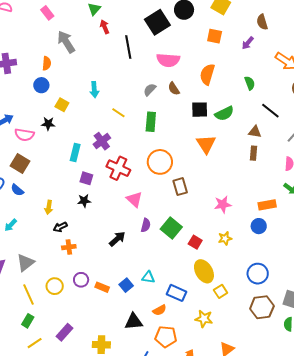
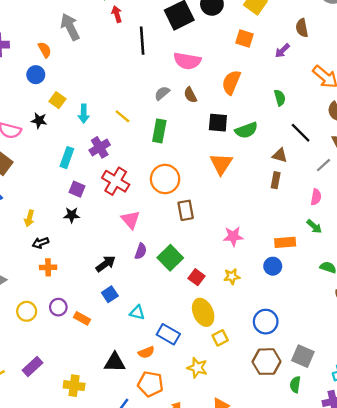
orange semicircle: (47, 63) -> (45, 50), turned -40
cyan arrow: (94, 90) -> (84, 114), moved
blue square: (126, 285) -> (110, 294), moved

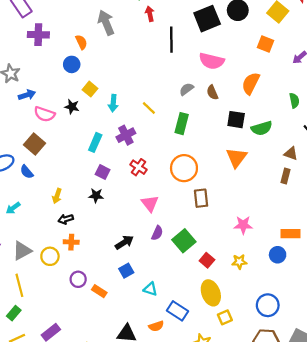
red cross: (116, 181) -> (139, 167), size x0.7
yellow circle: (27, 311) -> (50, 256), moved

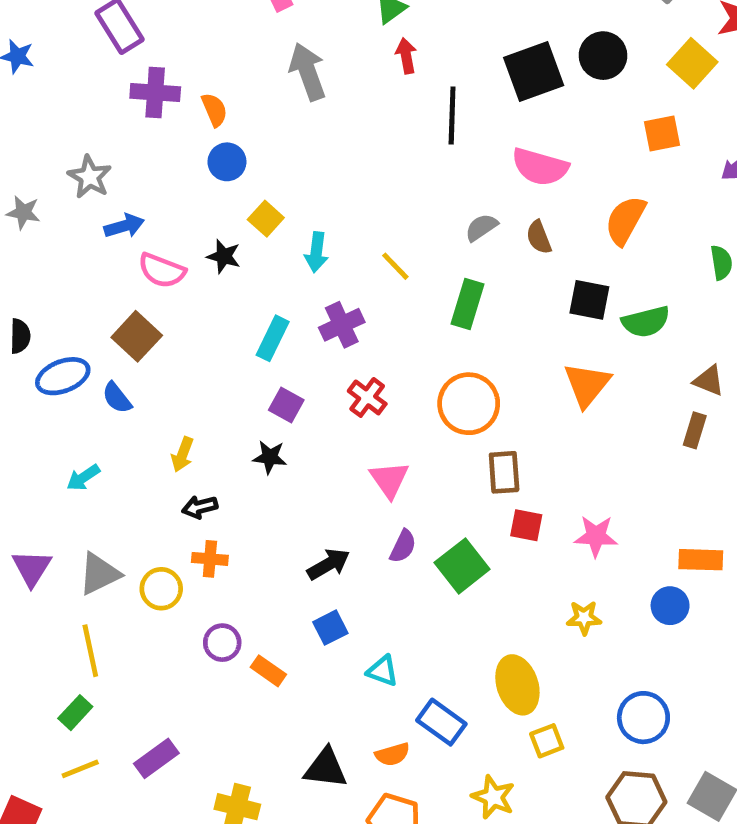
orange semicircle: (81, 42) -> (214, 110), moved
orange square: (265, 44) -> (662, 134), turned -35
red square: (207, 260) -> (526, 525), moved, turned -32

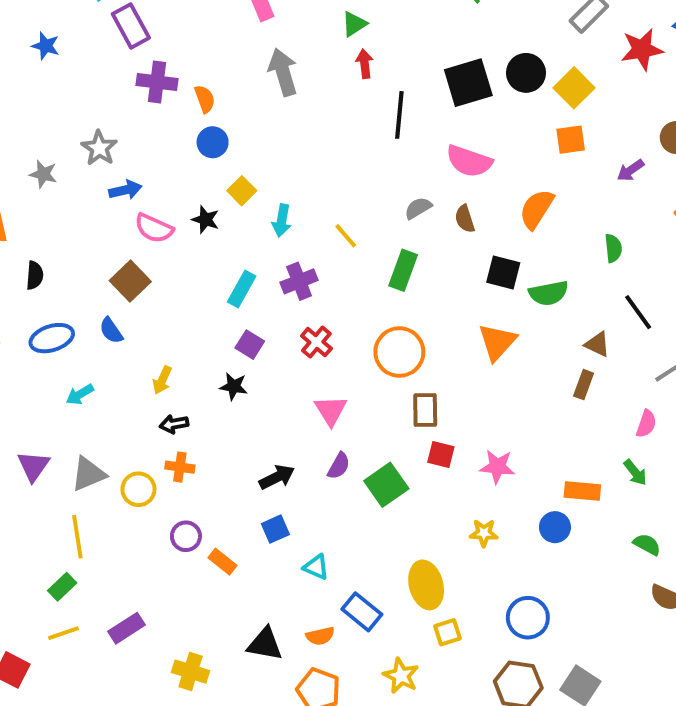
yellow square: (692, 63) -> (574, 88), moved
blue ellipse: (63, 376) -> (52, 338), moved

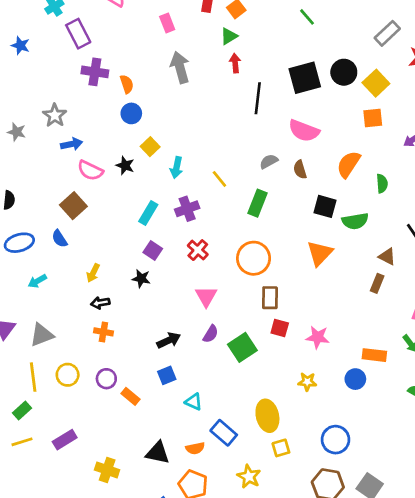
green semicircle: (613, 248) -> (382, 184), moved
yellow circle: (138, 489) -> (68, 375), moved

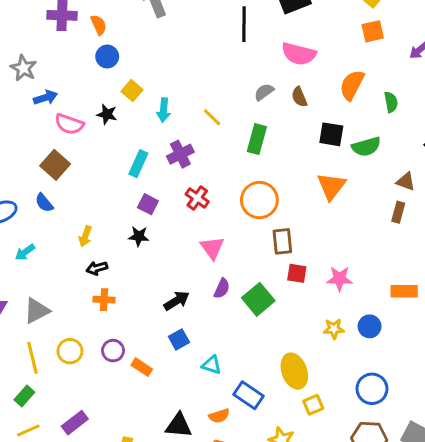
blue circle: (355, 379) -> (370, 326), moved

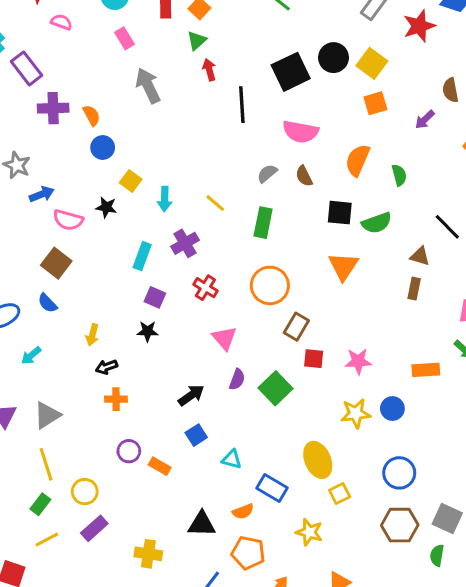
brown rectangle: (282, 241) -> (296, 327), turned 40
yellow star: (334, 329) -> (356, 413), size x1.4
yellow circle: (70, 351) -> (85, 492), moved

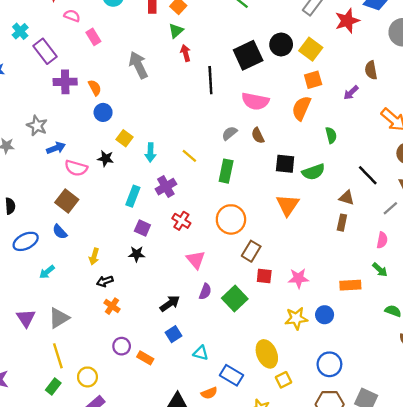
pink rectangle: (125, 38) -> (93, 37), moved
orange semicircle: (358, 160) -> (301, 108), moved
orange cross: (116, 399) -> (112, 306), turned 35

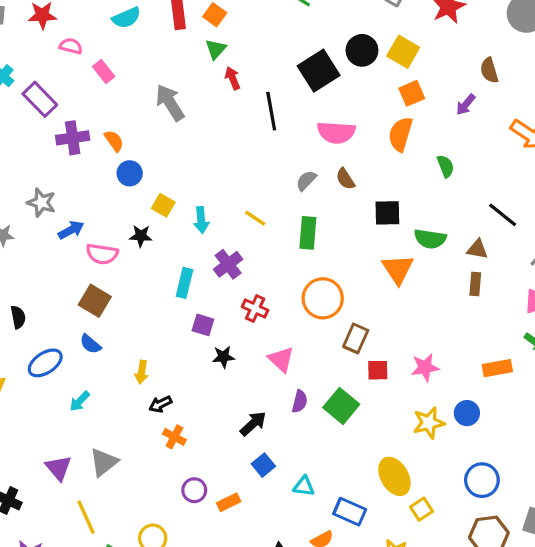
green semicircle: (313, 172) -> (430, 239), moved, turned 35
black star: (137, 254) -> (223, 357), moved
yellow line: (58, 356) -> (86, 517), moved
orange rectangle: (145, 358) -> (229, 502), turned -49

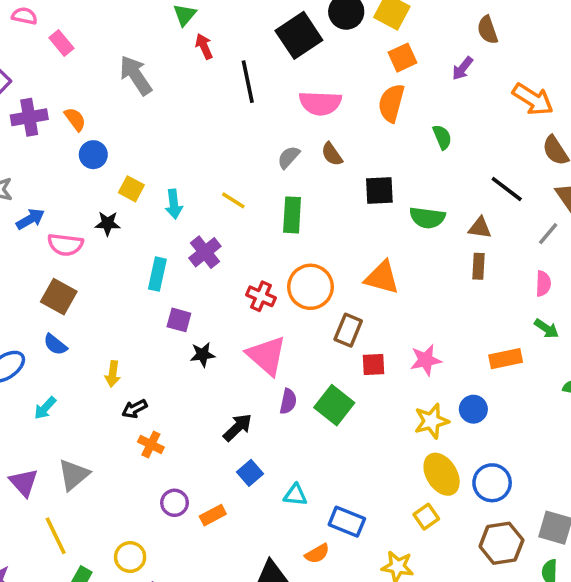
orange triangle: (398, 269) -> (382, 278), moved, turned -40
red cross: (255, 308) -> (261, 296), moved
pink triangle: (281, 359) -> (266, 356), size x1.4
yellow ellipse: (394, 476) -> (442, 474), moved

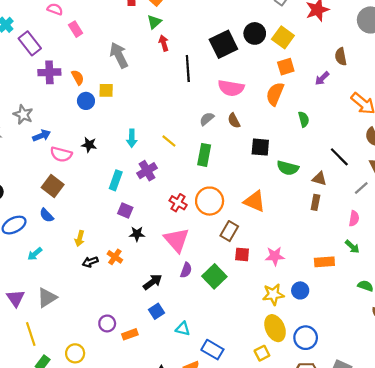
yellow square: (131, 189) -> (106, 90), moved, turned -35
orange cross: (151, 444) -> (115, 257), moved

